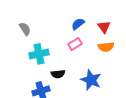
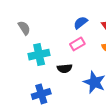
black semicircle: (58, 74) -> (65, 68), moved

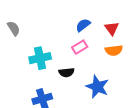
gray semicircle: (24, 28) -> (14, 28), moved

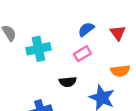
orange semicircle: (114, 50) -> (120, 71), moved
cyan cross: (40, 58) -> (38, 49), moved

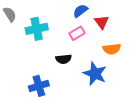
red triangle: (118, 33) -> (102, 22), moved

